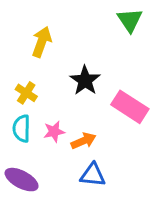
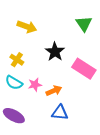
green triangle: (130, 20) -> (84, 24), moved
yellow arrow: (42, 42) -> (27, 27), turned 90
cyan semicircle: (22, 128) -> (14, 83), turned -60

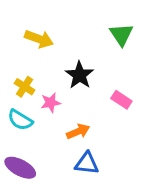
pink rectangle: (84, 69) -> (121, 100), size x0.6
pink star: (35, 85) -> (51, 103), moved

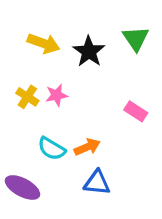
black star: (80, 75) -> (89, 52), moved
pink star: (51, 103) -> (56, 95), moved
cyan semicircle: (20, 120) -> (52, 149), moved

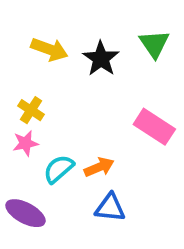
pink star: (56, 95) -> (25, 143), moved
pink rectangle: (136, 111) -> (154, 127), size x1.5
cyan semicircle: (52, 149) -> (59, 169), turned 108

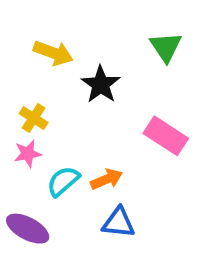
black star: (101, 59) -> (101, 84), moved

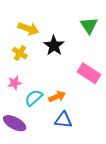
yellow cross: (34, 118) -> (20, 53), moved

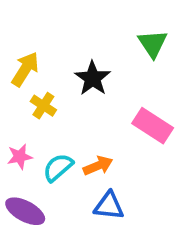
yellow arrow: (28, 29) -> (25, 69), moved, turned -78
yellow cross: (20, 53) -> (43, 106), moved
pink star: (15, 83) -> (20, 157), moved

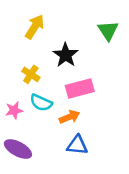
yellow arrow: (25, 69) -> (35, 27), moved
pink rectangle: (153, 126) -> (80, 89), moved, turned -48
cyan semicircle: (58, 168) -> (41, 103), moved, turned -115

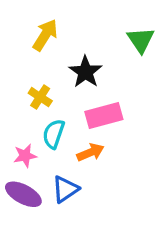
cyan semicircle: (41, 103) -> (54, 134), turned 85
pink star: (14, 110) -> (25, 156), moved
blue triangle: (77, 145) -> (65, 189), moved, turned -40

